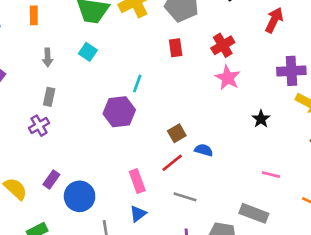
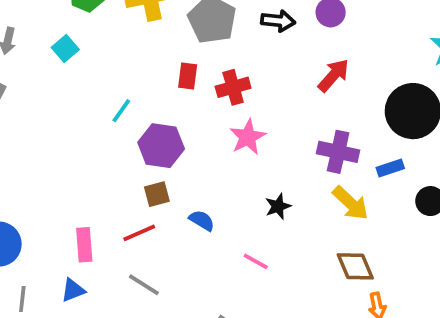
red cross: (223, 45) -> (233, 87), moved
purple hexagon: (119, 112) -> (161, 146), moved
blue semicircle: (204, 150) -> (202, 220), moved
pink line: (271, 175) -> (256, 261), moved

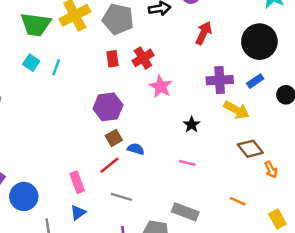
cyan line: (121, 111) -> (56, 67), moved
blue semicircle: (202, 220) -> (136, 149), moved

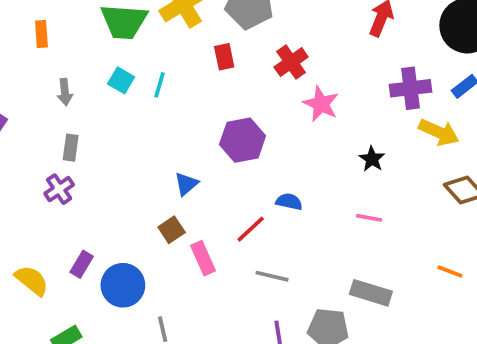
red rectangle: (113, 59) -> (224, 57), moved
brown square: (114, 138) -> (172, 230), moved
blue triangle: (78, 213) -> (186, 184), moved

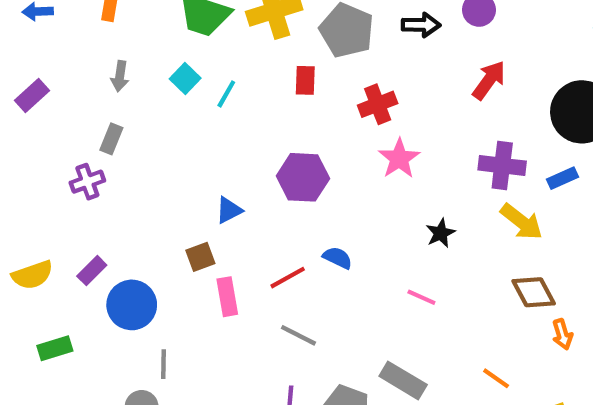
yellow semicircle: (32, 280) -> (32, 275), turned 108

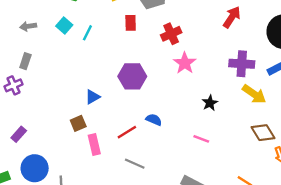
gray arrow: (120, 76) -> (28, 26), turned 77
blue circle: (132, 305) -> (35, 168), moved

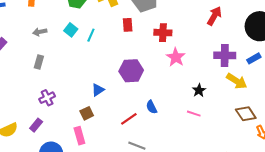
red cross: (171, 34) -> (163, 33), turned 30
purple cross: (13, 85) -> (47, 98), moved
blue semicircle: (154, 120) -> (151, 107), turned -136
pink line: (201, 139) -> (194, 114), moved
pink rectangle: (94, 145) -> (79, 136), moved

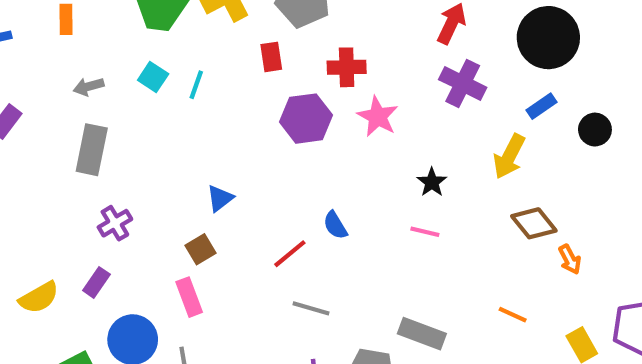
purple cross: (225, 55) -> (463, 83), moved, turned 30
gray rectangle: (39, 62) -> (92, 150), size x1.6
purple hexagon: (131, 71) -> (306, 119), moved
yellow arrow: (237, 81) -> (509, 156), turned 90

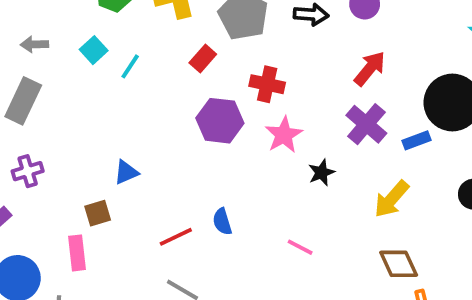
red rectangle: (271, 57) -> (203, 58), turned 36
blue rectangle: (541, 106) -> (417, 140), moved
black star: (432, 182) -> (321, 173), moved

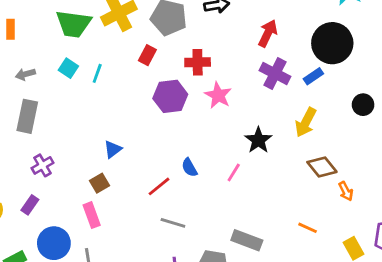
black star: (321, 173) -> (258, 140), moved, size x1.4
pink line: (300, 247) -> (234, 173), moved, turned -72

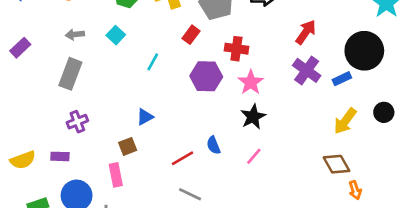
cyan line: (97, 73) -> (153, 62), moved
yellow arrow: (306, 122) -> (345, 121), moved
black star: (258, 140) -> (253, 117), moved
purple rectangle: (30, 205) -> (60, 156), turned 48

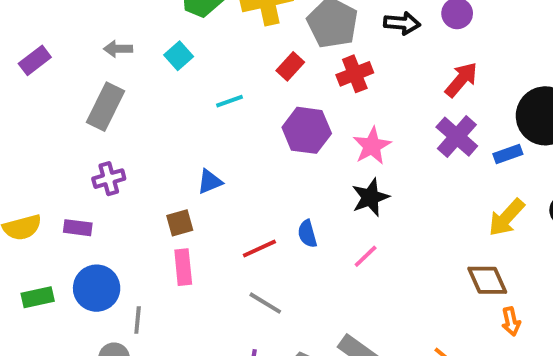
red cross: (236, 49) -> (355, 74), moved, turned -35
cyan line: (153, 62) -> (230, 101), turned 36
pink rectangle: (116, 175) -> (183, 267), moved

